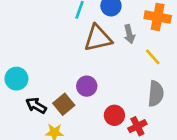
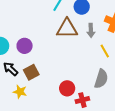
purple circle: (87, 86) -> (25, 46), moved

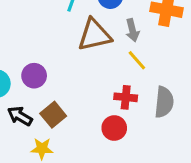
yellow line: (105, 51) -> (137, 60), moved
red cross: (82, 100) -> (126, 97), moved, turned 32

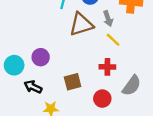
gray semicircle: (164, 102) -> (132, 86), moved, turned 35
brown square: (53, 115) -> (73, 82), moved, turned 30
red circle: (114, 128) -> (102, 99), moved

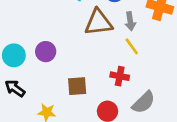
black arrow: (33, 87) -> (15, 88), moved

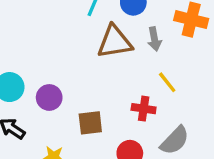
yellow line: (132, 46) -> (167, 82), moved
purple circle: (46, 52) -> (49, 97), moved

